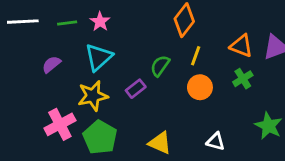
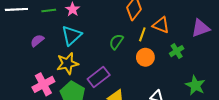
orange triangle: (241, 46) -> (161, 25), moved
purple rectangle: (136, 89) -> (99, 77), moved, size x1.5

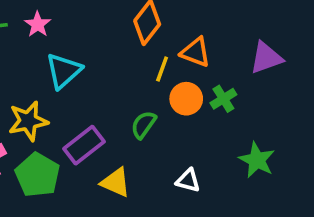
cyan triangle: (72, 35) -> (64, 71), moved
green semicircle: (116, 42) -> (143, 125), moved
orange circle: (145, 57) -> (186, 99), moved

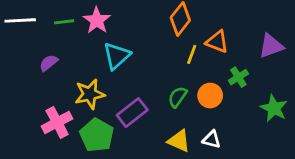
pink star: (38, 24) -> (97, 20), size x1.4
orange circle: (186, 99) -> (210, 96), moved
green star: (257, 160) -> (274, 108), moved
yellow triangle: (116, 182) -> (179, 141), moved

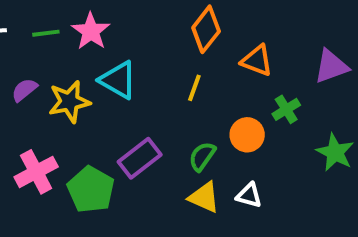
yellow line: (192, 54) -> (194, 88), moved
cyan triangle: (117, 56) -> (118, 80), turned -48
yellow star: (90, 94) -> (69, 102), moved
green semicircle: (178, 97) -> (202, 156), moved

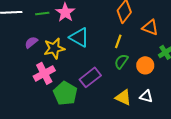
green semicircle: (202, 156) -> (121, 61), moved
pink cross: (36, 172) -> (44, 73), moved

